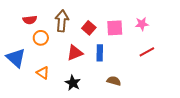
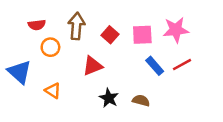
pink star: (142, 24) -> (176, 30), size x1.5
blue rectangle: (100, 53) -> (155, 66), moved, turned -42
black star: (73, 83) -> (109, 98), moved

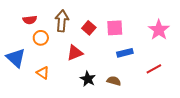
pink star: (176, 30) -> (159, 30), moved, turned -30
red line: (182, 65) -> (154, 69), moved
blue rectangle: (155, 66) -> (125, 53), turned -63

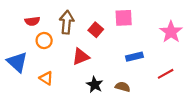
pink square: (115, 28) -> (124, 18), moved

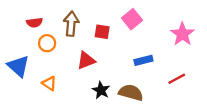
pink square: (124, 18) -> (132, 19), turned -36
red square: (96, 30) -> (102, 32), turned -32
brown semicircle: (123, 87) -> (131, 93), size x1.5

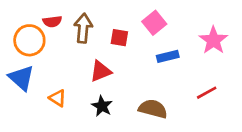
red semicircle: (34, 23) -> (52, 21), moved
orange circle: (47, 43) -> (29, 40), moved, size x1.5
blue rectangle: (143, 60) -> (168, 56), moved
black star: (101, 90) -> (102, 106), moved

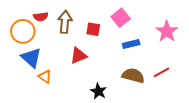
blue triangle: (21, 78) -> (31, 58), moved
black star: (102, 106) -> (98, 91), moved
brown semicircle: (153, 109) -> (133, 76), moved

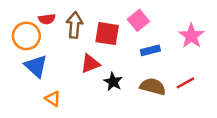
red square: (93, 29) -> (107, 34), size x1.5
orange triangle: (45, 77) -> (53, 99), moved
black star: (98, 91) -> (113, 82), moved

